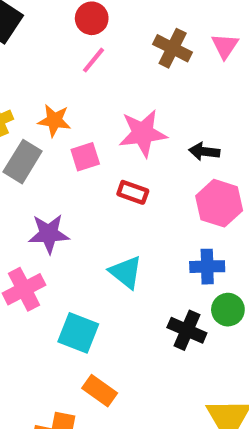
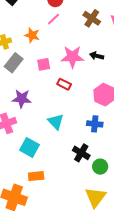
orange star: (54, 120) -> (32, 35), moved
black arrow: (204, 152) -> (97, 56), moved
green circle: (228, 310) -> (100, 167), moved
orange rectangle: (100, 391) -> (36, 176), turned -49

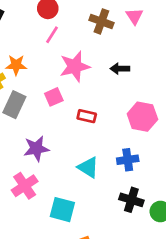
orange star: (32, 35) -> (16, 65), moved
pink star: (72, 57) -> (75, 66), moved
blue cross: (95, 124) -> (128, 160), moved

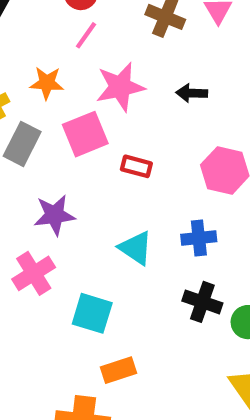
orange star: (16, 65) -> (47, 83), moved
pink square: (54, 97) -> (85, 134), size x1.5

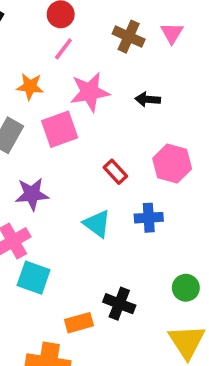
red rectangle: (136, 166) -> (115, 172), moved, turned 30
black cross: (202, 302) -> (119, 304), moved
cyan square: (92, 313) -> (34, 278), moved

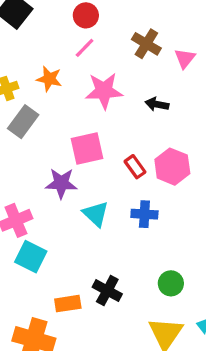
pink triangle: (172, 33) -> (185, 58), moved
pink square: (60, 129) -> (87, 149), moved
red rectangle: (115, 172) -> (135, 167), moved
purple star: (32, 194) -> (61, 183), moved

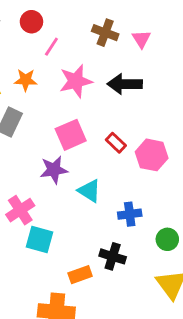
red circle: (86, 15) -> (31, 22), moved
black arrow: (157, 104) -> (125, 84), size x1.6
pink hexagon: (172, 167) -> (152, 155), moved
blue cross: (144, 214) -> (130, 214), moved

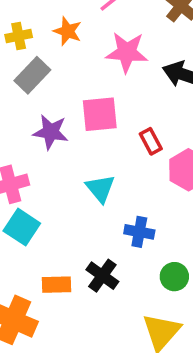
purple star: (54, 170) -> (51, 132), moved

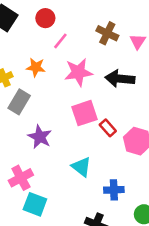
pink square: (100, 114) -> (84, 113), moved
purple star: (51, 132) -> (40, 137), turned 30

